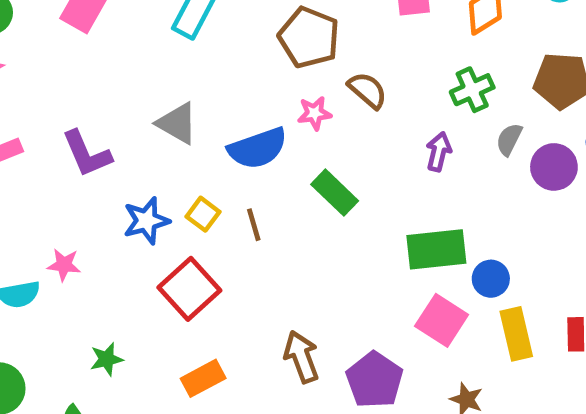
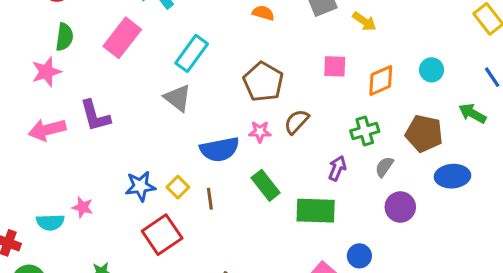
brown semicircle: (368, 90) -> (297, 122), turned -96
gray triangle: (177, 123) -> (178, 98), moved
purple L-shape: (87, 154) -> (95, 116), moved
purple circle: (554, 167) -> (400, 207), moved
green rectangle: (436, 249) -> (316, 211), moved

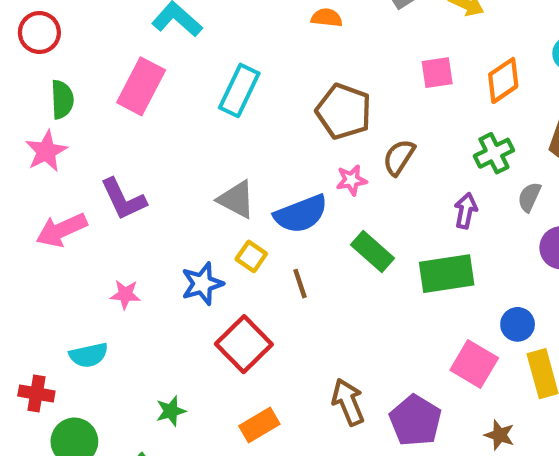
gray triangle: (178, 98) -> (236, 199), moved
yellow square: (178, 187) -> (251, 256), moved
pink star: (83, 207) -> (125, 294), moved

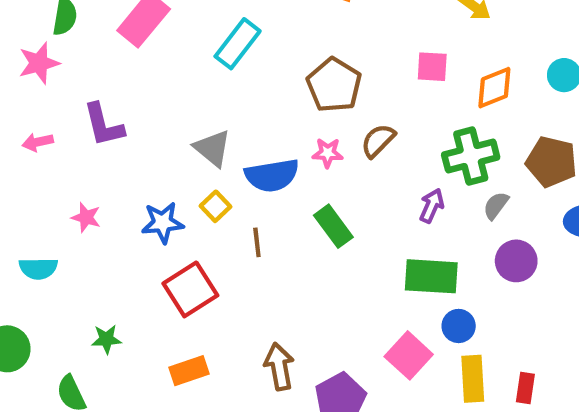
green cross: (494, 153) -> (471, 156), size x1.4
pink arrow: (62, 230) -> (38, 142), size x0.6
green rectangle: (447, 274) -> (431, 276), moved

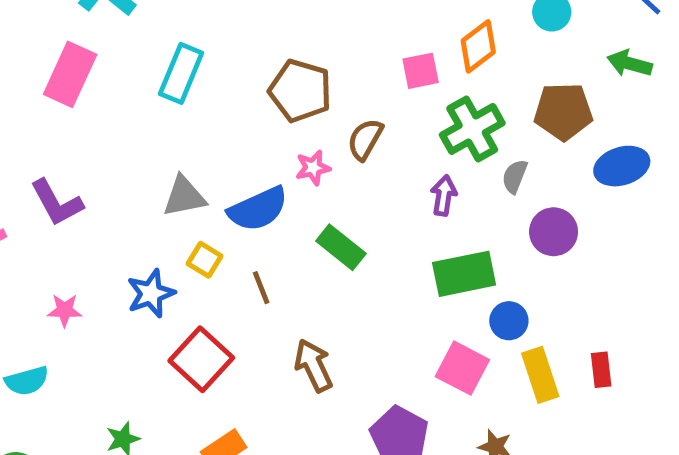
pink square: (432, 67) -> (421, 71), moved
gray triangle: (213, 148) -> (184, 196), turned -36
brown arrow: (279, 366) -> (314, 365), moved

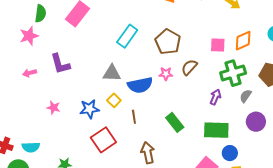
cyan rectangle: (181, 73) -> (127, 36), moved
green rectangle: (341, 247) -> (175, 122), moved
cyan semicircle: (27, 381) -> (31, 147), moved

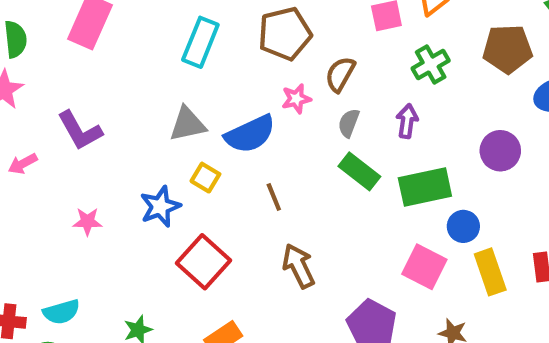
brown pentagon: (168, 42) -> (285, 34), turned -30
green cross: (233, 73) -> (431, 65), size x0.7
gray semicircle: (246, 96) -> (349, 123), moved
brown line: (134, 117) -> (274, 197), moved
green rectangle: (175, 122) -> (359, 171), moved

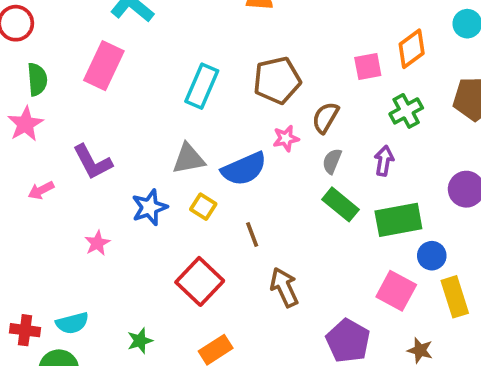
brown line: (274, 197) -> (252, 235), moved
blue star: (160, 207) -> (149, 207), moved
pink star: (87, 221) -> (97, 243), turned -30

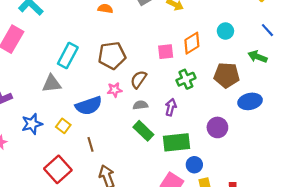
gray triangle: (189, 159) -> (52, 84), moved
gray semicircle: (332, 161) -> (140, 105), turned 56

